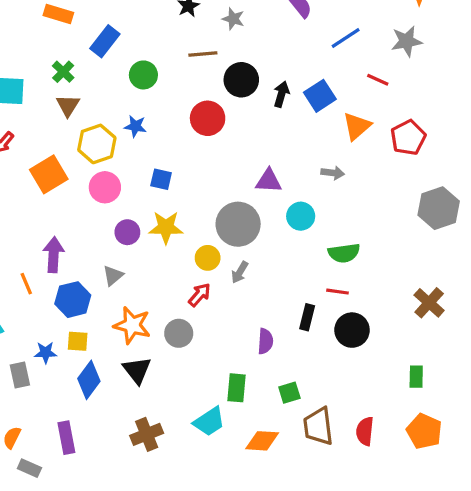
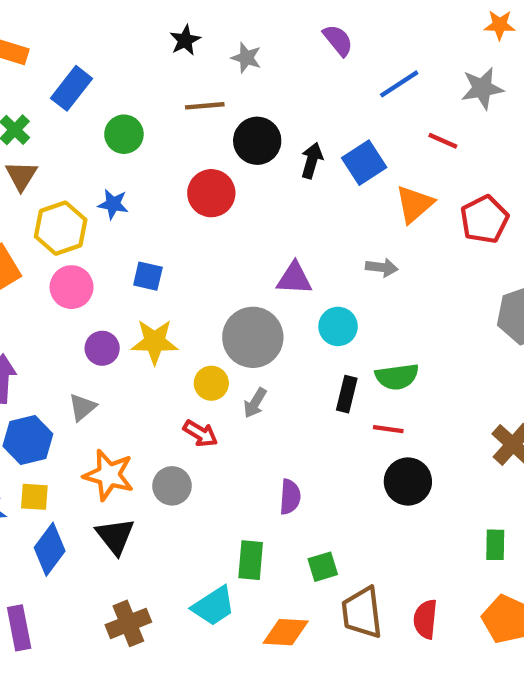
red arrow: (200, 295) -> (200, 433), turned 80
black rectangle: (307, 317) -> (347, 394), moved

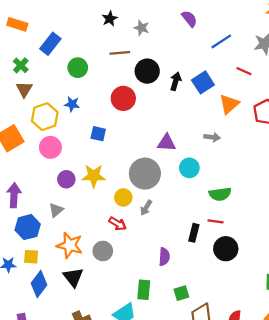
blue square: (148, 276) -> (98, 134), moved
black rectangle: (347, 394) -> (194, 233), moved

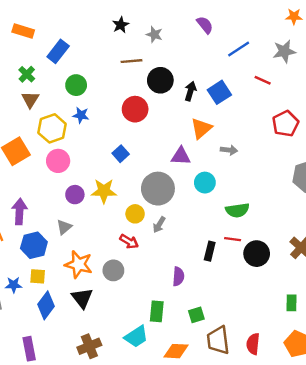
green circle: (78, 68) -> (76, 85), moved
orange triangle: (229, 104) -> (201, 128), moved
blue square: (98, 134) -> (121, 154), moved, turned 35
black circle: (226, 249) -> (257, 254), moved

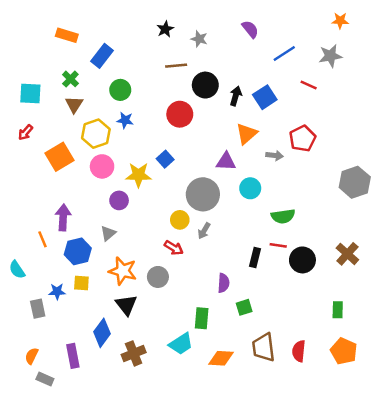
red pentagon: (286, 124) -> (302, 138), moved
yellow star: (104, 191) -> (138, 175), moved
blue diamond: (46, 305) -> (102, 333), moved
green square: (196, 315) -> (244, 307), moved

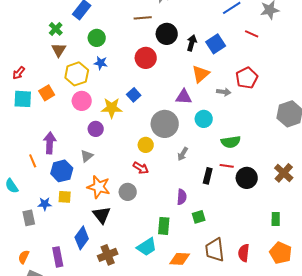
cyan square: (30, 94) -> (23, 99), moved
orange square: (60, 157) -> (47, 93), size x0.7
gray arrow: (204, 231) -> (183, 154), moved

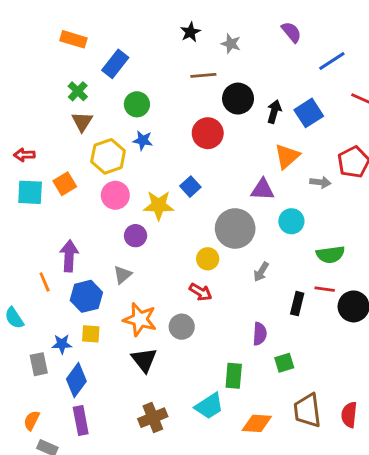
red arrow: (19, 73) -> (24, 155), turned 48
blue diamond: (82, 238) -> (76, 380), moved

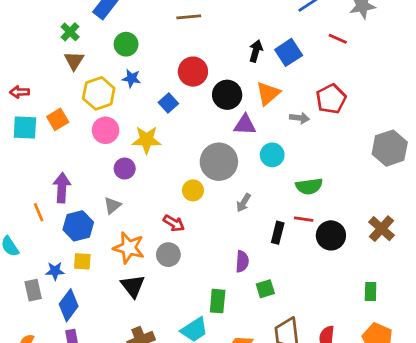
black circle: (238, 99) -> (227, 95), moved
blue square: (190, 187) -> (168, 103), moved
red arrow: (200, 292) -> (174, 223), moved

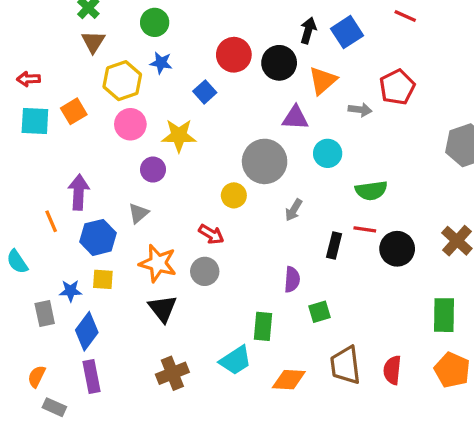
black circle: (227, 95) -> (279, 63), moved
green rectangle: (371, 291) -> (444, 315), size x1.5

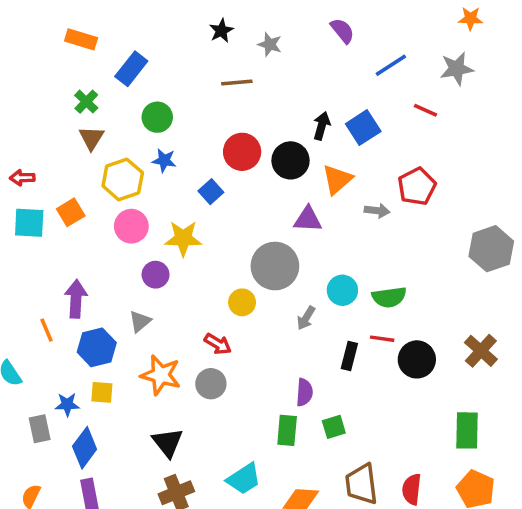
cyan circle: (328, 153) -> (342, 290), moved
black triangle: (163, 309) -> (168, 443), moved
green rectangle: (263, 326) -> (287, 430), moved

